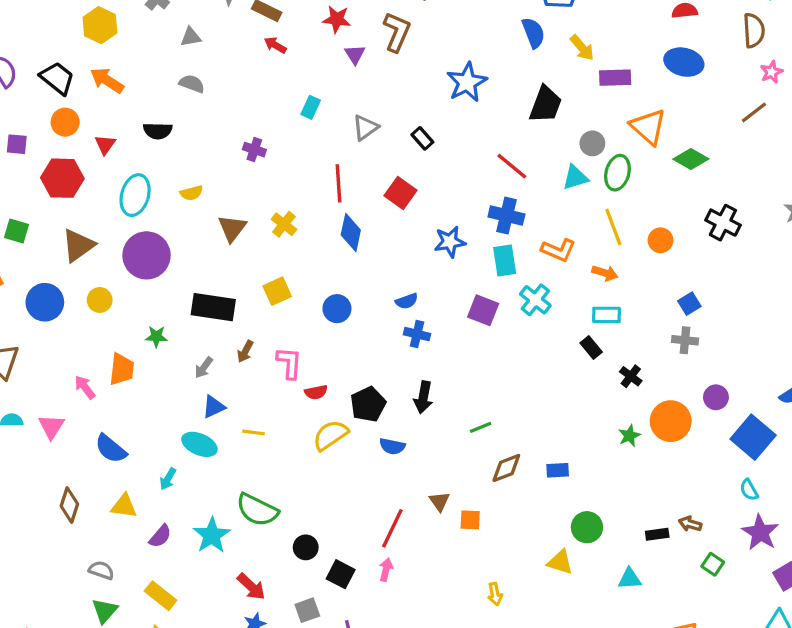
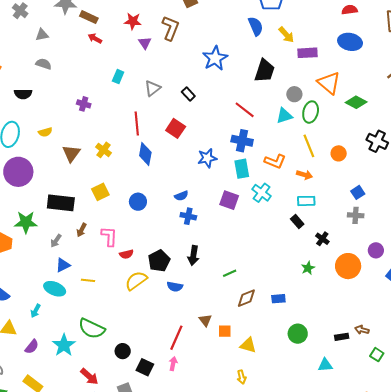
green star: (156, 337) -> (26, 222), size x1.6
green star: (629, 436) -> (308, 268), moved
yellow triangle: (560, 562) -> (248, 345), moved

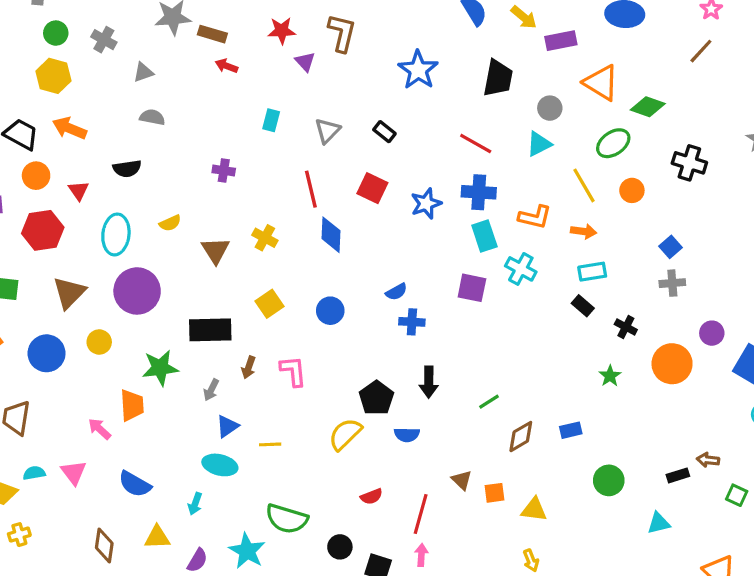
green ellipse: (311, 112) -> (613, 143), moved, turned 50
blue star: (207, 158) -> (426, 204), moved
red semicircle: (126, 254) -> (372, 496), moved

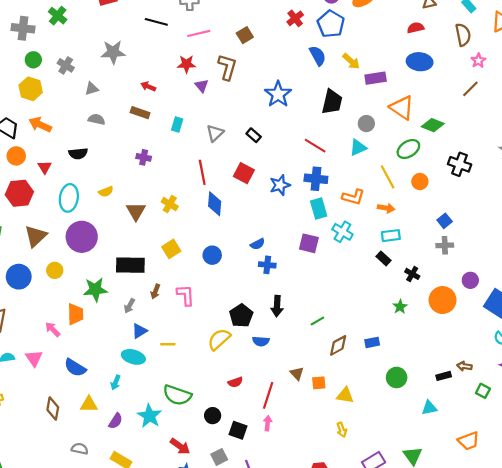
brown rectangle: (212, 34) -> (140, 113), moved

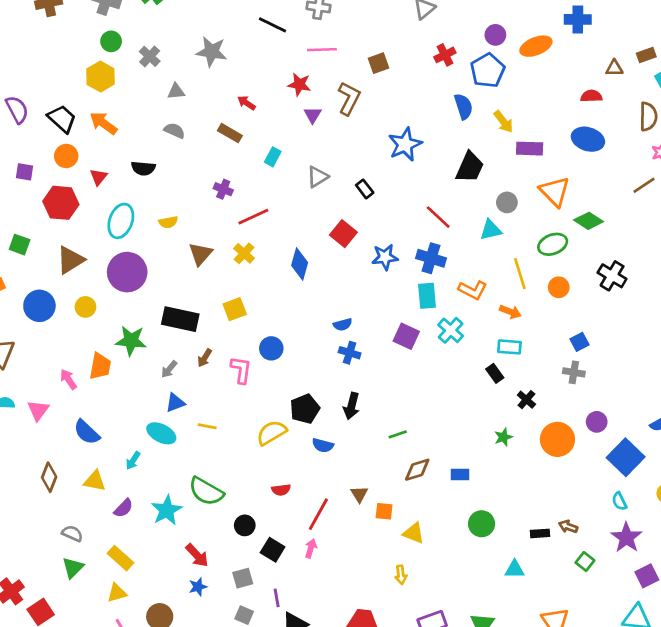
red line: (202, 172) -> (253, 217), moved, turned 65
blue circle: (212, 255) -> (271, 348), moved

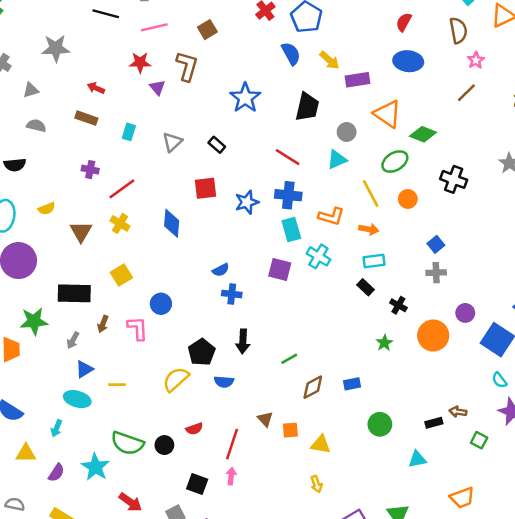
red semicircle: (591, 96) -> (404, 22), turned -48
red square: (343, 234) -> (206, 188), turned -35
black circle: (245, 525) -> (164, 445), moved

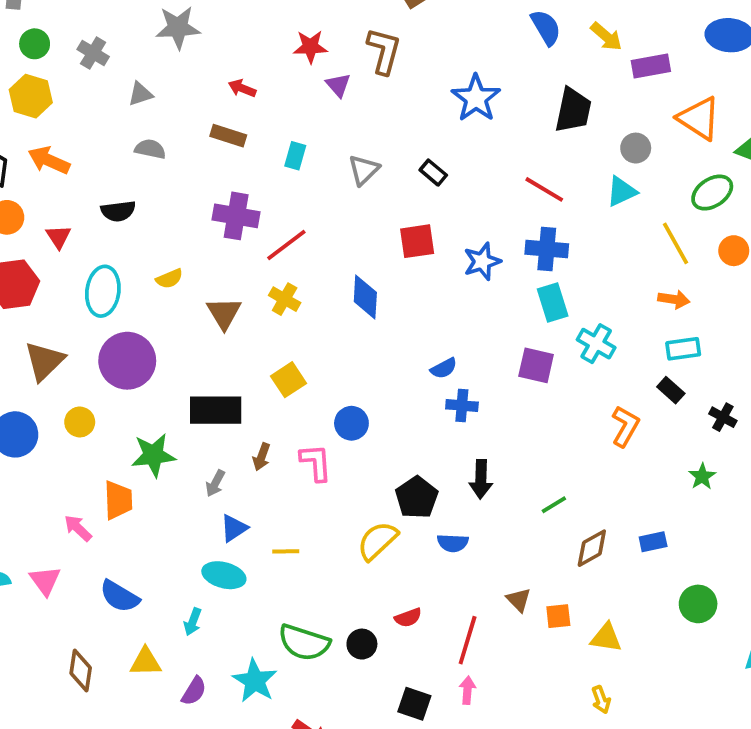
purple cross: (90, 170) -> (236, 216), size x1.6
orange L-shape: (331, 216) -> (625, 426), moved, turned -75

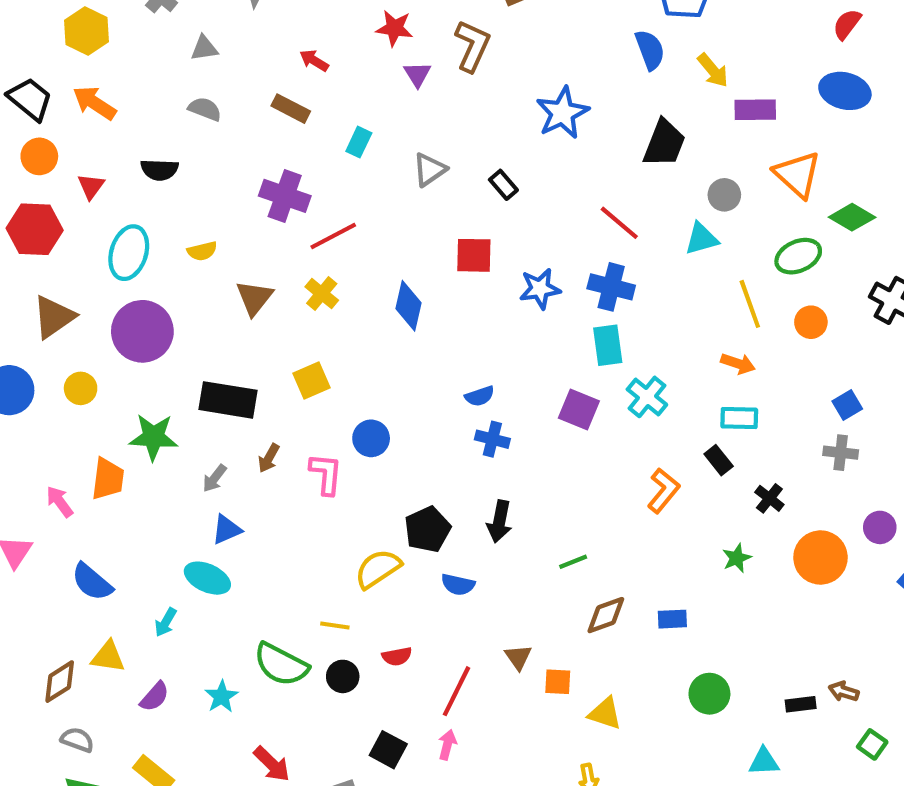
yellow line: (286, 551) -> (335, 625), moved
brown diamond: (81, 670) -> (60, 682), moved, turned 39
cyan star: (255, 681) -> (222, 697), size x0.7

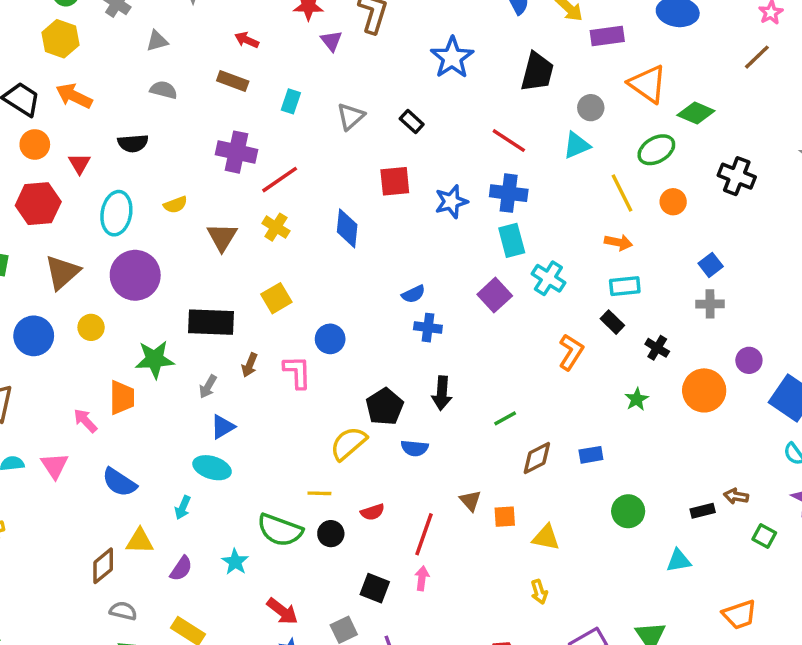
purple square: (579, 409) -> (495, 295), turned 32

